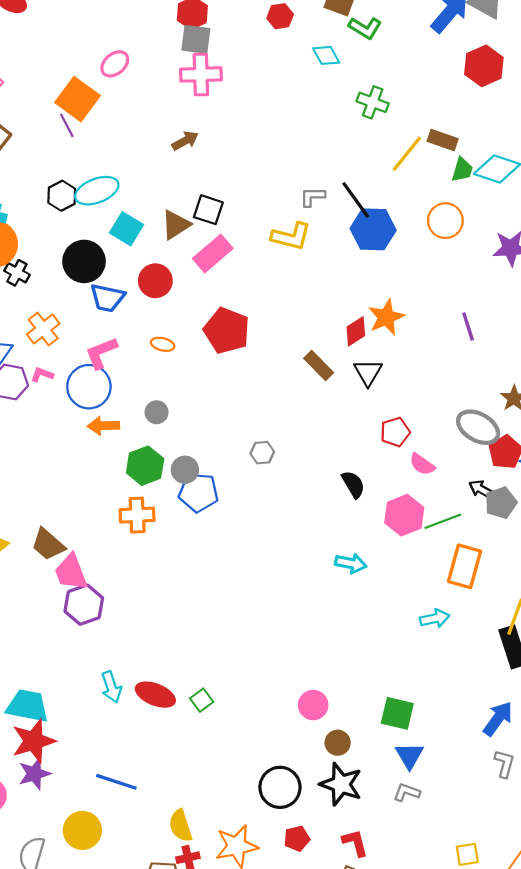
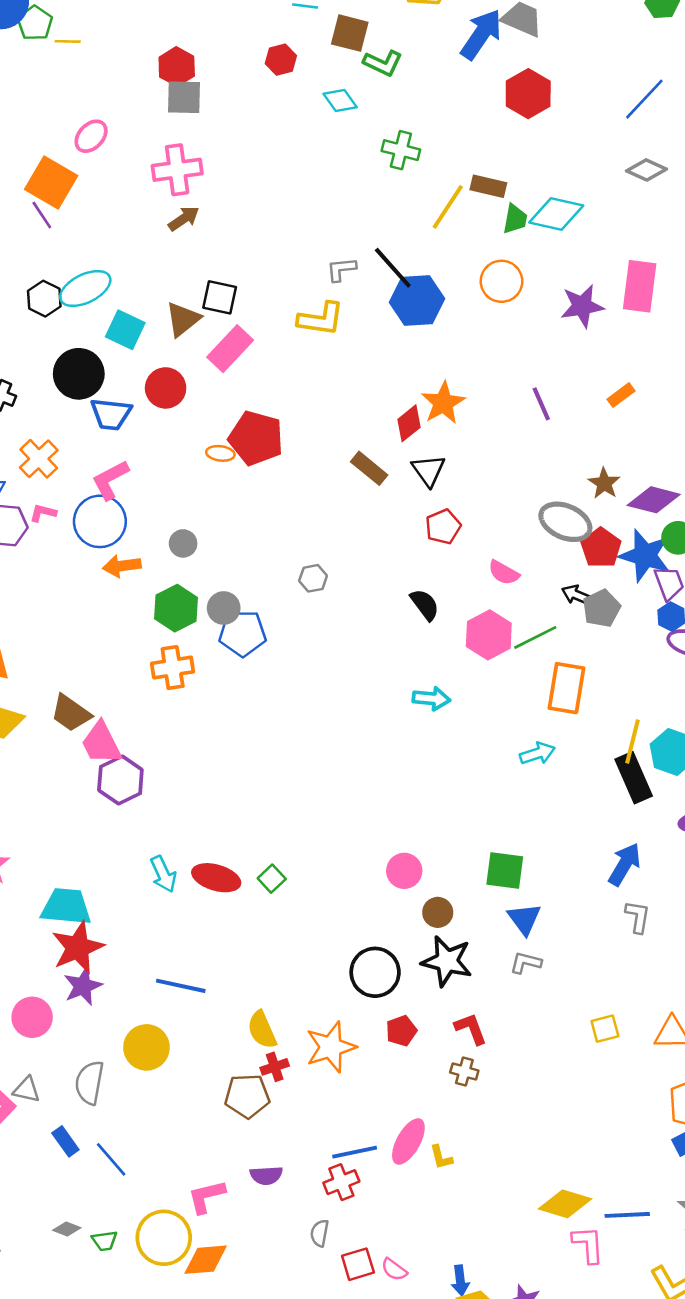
pink cross: (201, 74) -> (177, 170), moved
orange ellipse: (163, 344) -> (220, 453), moved
red pentagon: (395, 432) -> (443, 527), moved

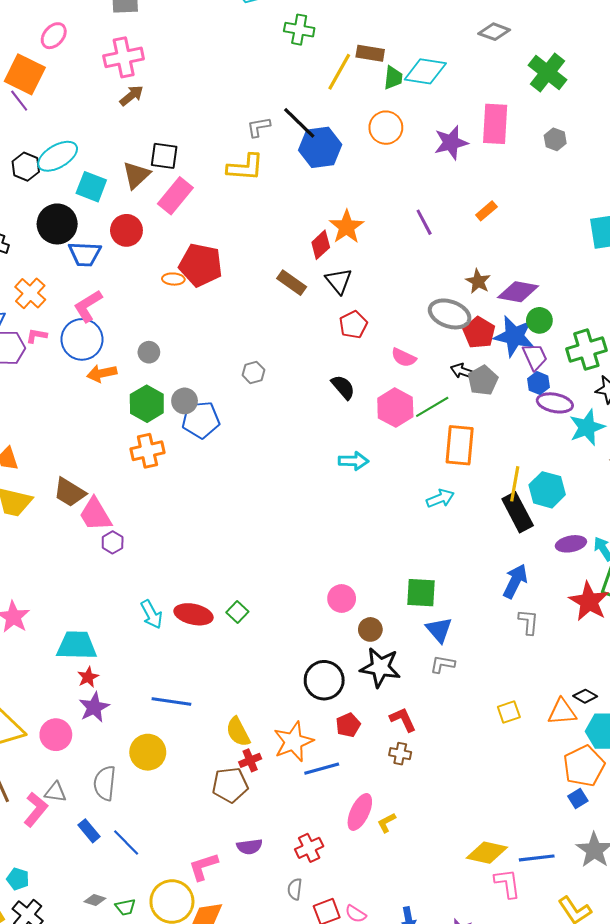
purple hexagon: (120, 780) -> (113, 542), size x0.6
red star: (78, 948) -> (88, 677), size x0.5
blue line: (355, 1152) -> (322, 769), moved
yellow L-shape: (441, 1157) -> (387, 823), turned 80

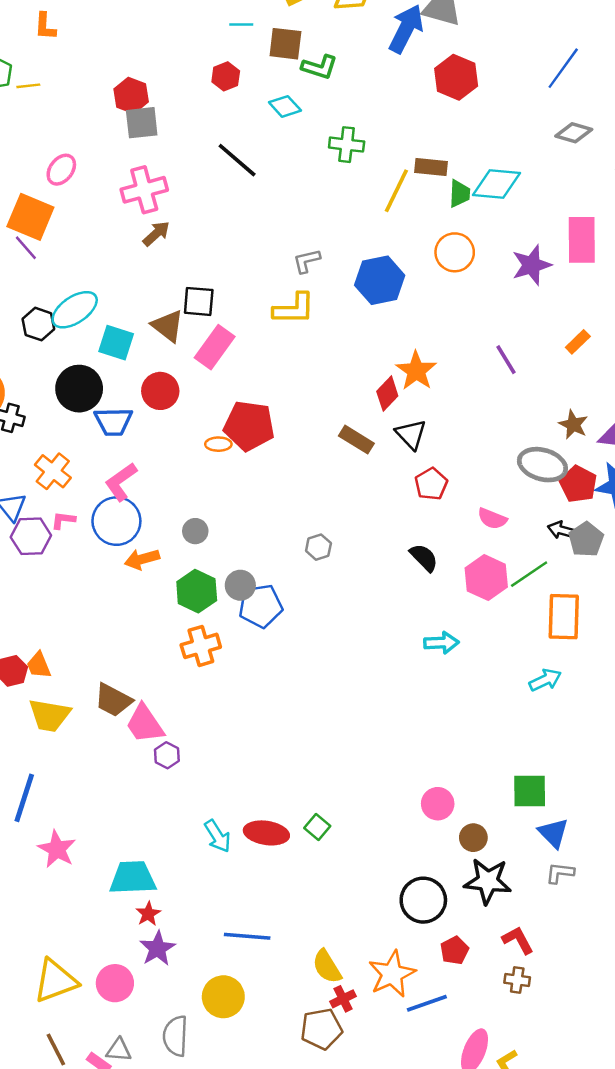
black line: (299, 123) -> (237, 160), moved
brown triangle: (136, 175) -> (168, 326), turned -36

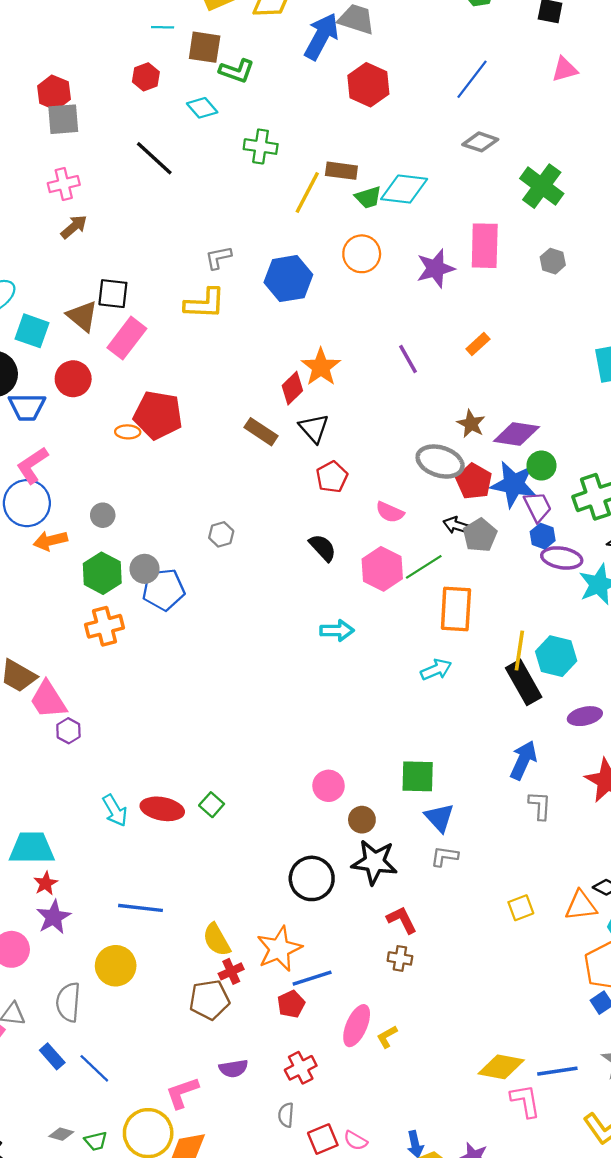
pink cross: (144, 190) -> (64, 184), size x0.7
green trapezoid: (460, 194) -> (368, 197), turned 68
red pentagon: (454, 950) -> (291, 1004), moved

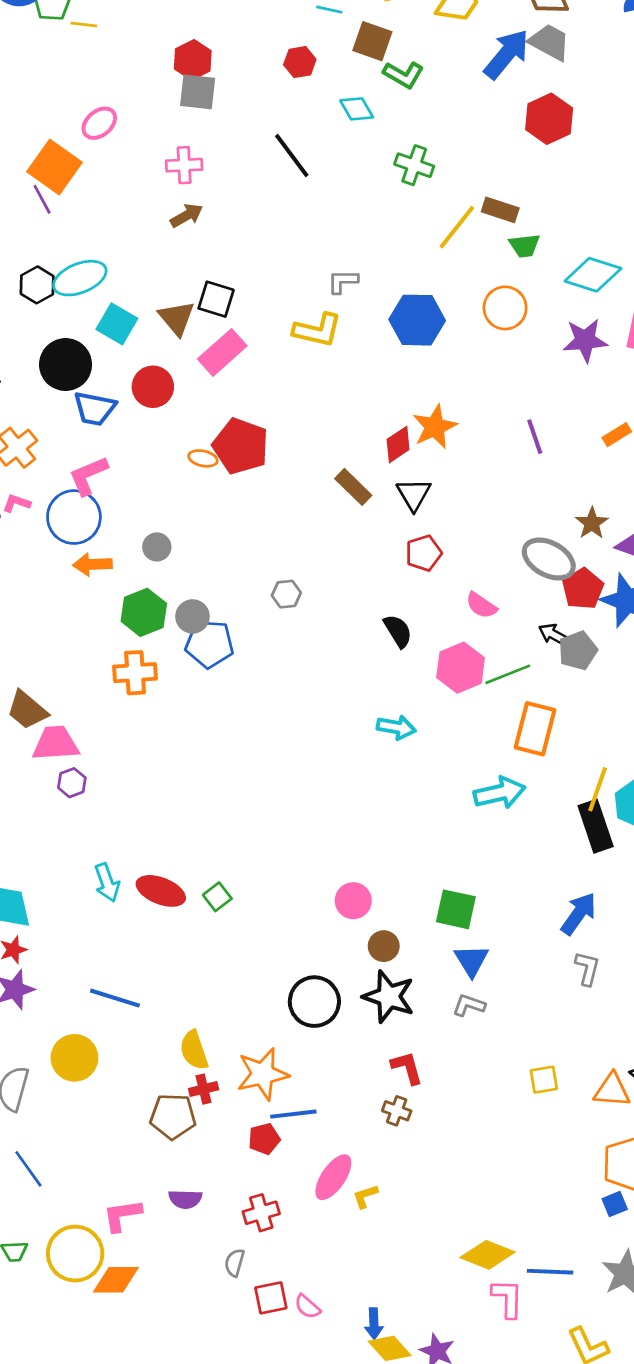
cyan diamond: (404, 189) -> (593, 275), moved
cyan arrow: (436, 670) -> (500, 793), size x1.4
pink trapezoid: (48, 700) -> (56, 743), turned 108

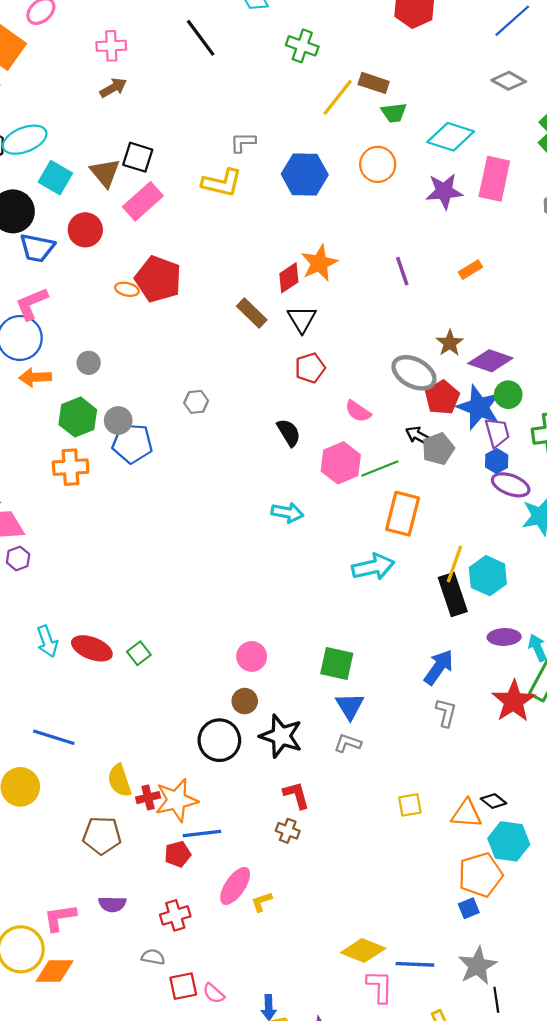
brown circle: (384, 946) -> (245, 701), moved
red cross: (204, 1089) -> (148, 798), moved
gray semicircle: (235, 1263) -> (153, 957), turned 85

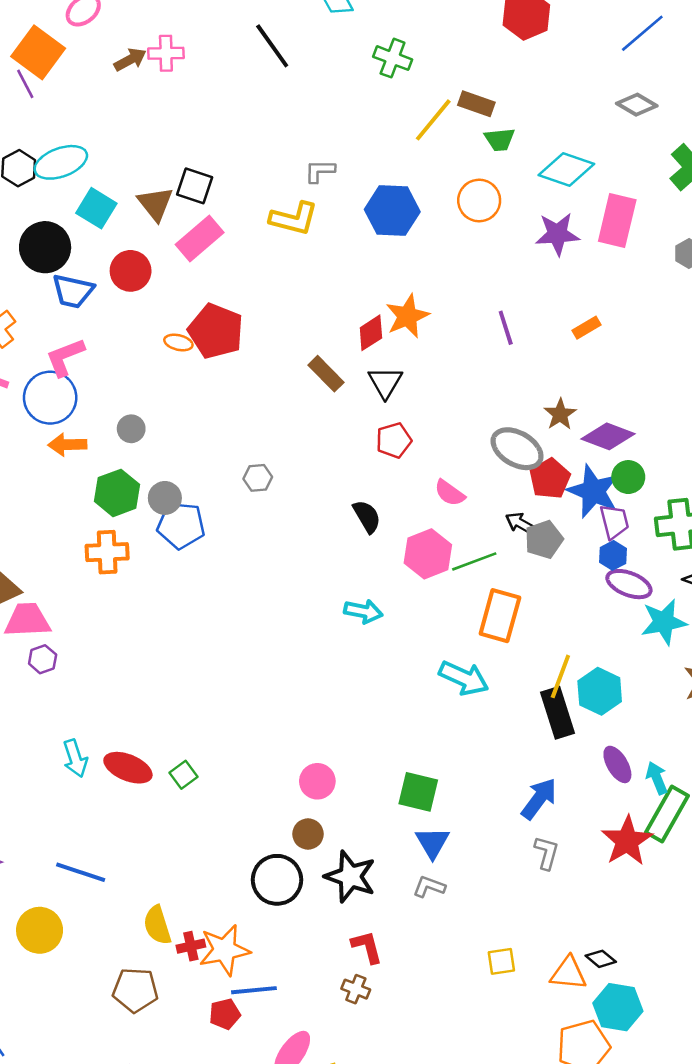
brown arrow: (113, 88) -> (130, 60), moved
cyan arrow: (373, 567) -> (464, 678), turned 36
purple ellipse: (504, 637) -> (617, 764), turned 60

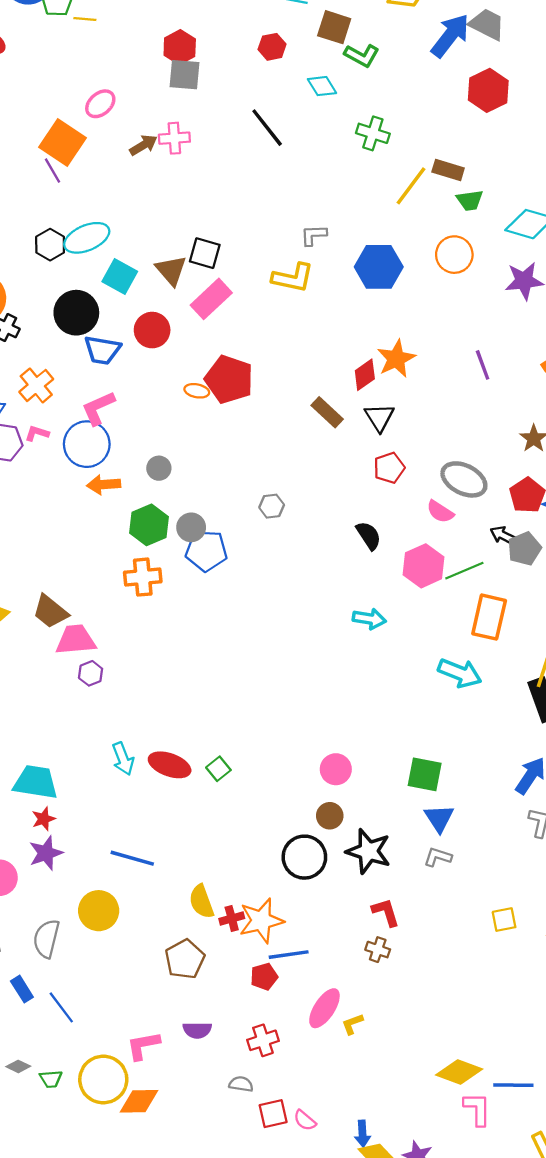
gray ellipse: (517, 449) -> (464, 479), moved
brown pentagon: (135, 990) -> (185, 959), turned -30

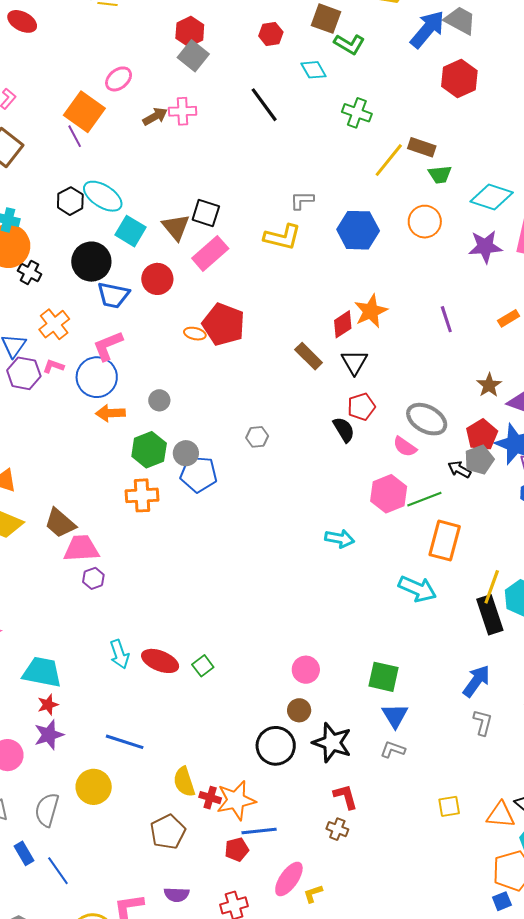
gray square: (184, 75) -> (193, 56), turned 32
cyan ellipse: (87, 238) -> (103, 196), turned 54
black semicircle: (369, 536) -> (344, 430), moved
gray pentagon: (524, 549) -> (479, 460), moved
red cross: (232, 918) -> (210, 798), turned 30

